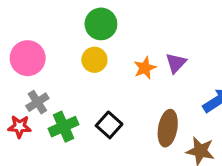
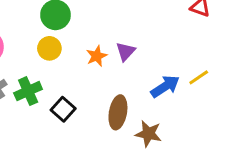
green cross: (63, 127) -> (28, 91), moved

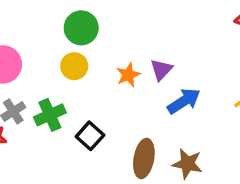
blue arrow: (165, 86) -> (184, 101), moved
brown ellipse: (118, 112) -> (144, 158), moved

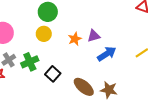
purple triangle: (161, 70) -> (94, 36), turned 32
brown ellipse: (144, 158) -> (84, 87), turned -60

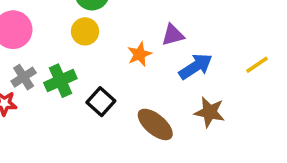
orange star: (75, 39) -> (139, 54), moved
brown star: (109, 90) -> (210, 112), moved

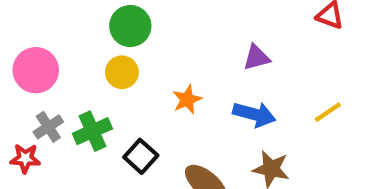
purple triangle: (173, 35) -> (256, 58), moved
blue arrow: (196, 67) -> (254, 114), turned 48

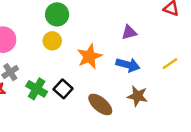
orange star: (187, 100) -> (89, 56), size x1.5
green cross: (92, 131) -> (37, 89), moved, turned -35

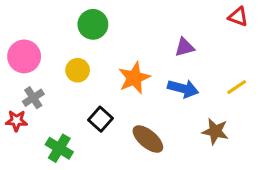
yellow circle: (52, 41) -> (78, 70), moved
green cross: (37, 89) -> (59, 148), moved
brown star: (137, 96) -> (215, 131), moved

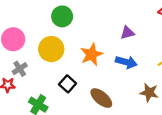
yellow circle: (78, 70) -> (51, 49), size x1.5

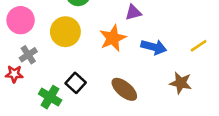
purple triangle: (127, 33) -> (133, 12), moved
black square: (68, 84) -> (76, 83), moved

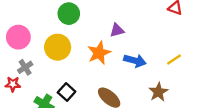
brown star: (181, 83) -> (158, 92), turned 30

